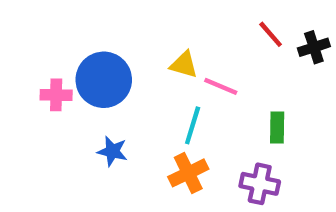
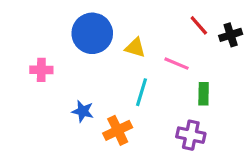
blue circle: (104, 80) -> (92, 33), moved
pink line: (221, 86) -> (177, 64), moved
orange cross: (188, 173) -> (118, 130), moved

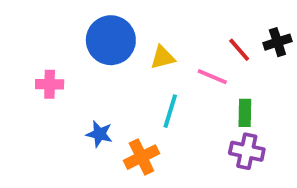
red line: (199, 25) -> (239, 50), moved
yellow triangle: (135, 48) -> (163, 57), turned -30
purple cross: (191, 135) -> (247, 151), moved

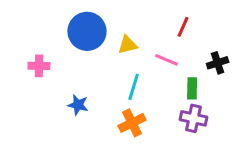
black cross: (277, 42) -> (218, 63), moved
red line: (239, 50) -> (183, 27), moved, turned 65
orange cross: (141, 157) -> (132, 123), moved

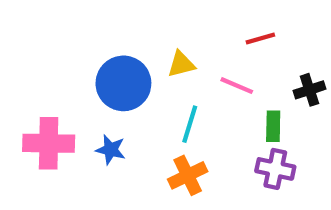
red line: (183, 27) -> (260, 38), turned 50
blue circle: (87, 31) -> (123, 83), moved
pink cross: (39, 66) -> (49, 143), moved, size x1.6

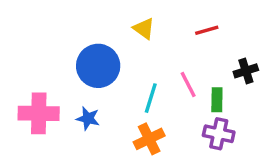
yellow triangle: (181, 64) -> (144, 28), moved, turned 50
pink line: (237, 86) -> (188, 85), moved, turned 40

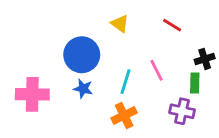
red line: (207, 30) -> (172, 25), turned 48
green rectangle: (217, 100) -> (195, 83), moved
blue star: (88, 118) -> (83, 89), moved

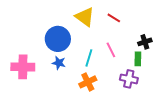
yellow triangle: (120, 24) -> (85, 17), size x1.5
red line: (172, 25) -> (114, 18), moved

